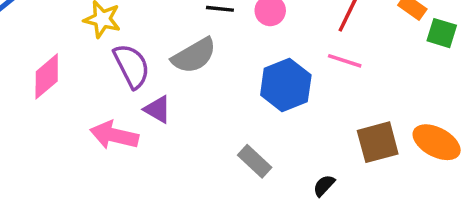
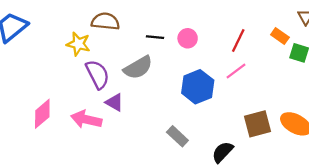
pink line: (345, 61) -> (236, 71), turned -55
pink diamond: (47, 76) -> (42, 114), moved
black semicircle: (324, 186) -> (223, 152), size x1.5

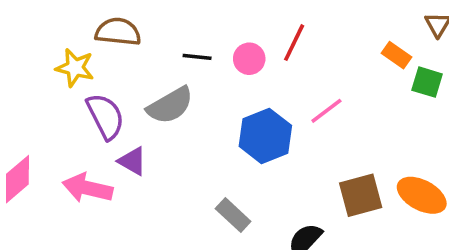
red line: (238, 41) -> (294, 43), moved

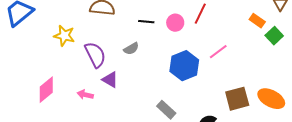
yellow star: (75, 68) -> (64, 36), moved
green square: (427, 82) -> (274, 36), turned 30
gray semicircle: (170, 105) -> (131, 49), size x0.6
pink arrow: (88, 188) -> (85, 95), size x0.6

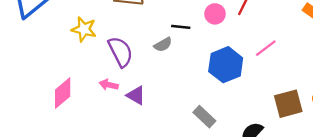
black line: (146, 22) -> (181, 27), moved
purple triangle: (110, 80) -> (136, 95), moved
pink arrow: (85, 95) -> (109, 85), moved

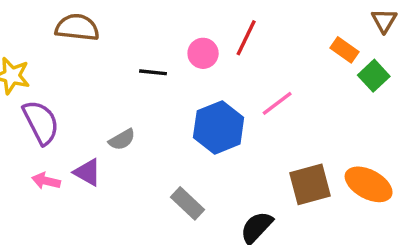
gray semicircle: (163, 45) -> (122, 140), moved
purple semicircle: (121, 52) -> (41, 122), moved
pink arrow: (109, 85) -> (46, 181), moved

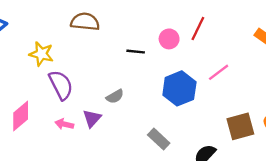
purple triangle: (87, 172) -> (92, 118), turned 42

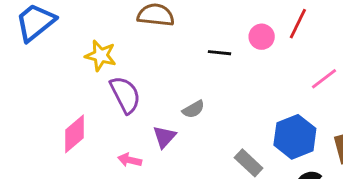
blue hexagon: (179, 88) -> (295, 137), moved
pink arrow: (64, 124) -> (130, 160), moved

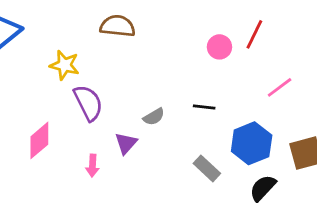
black line: (220, 53) -> (204, 107), moved
pink arrow: (130, 160) -> (92, 166), turned -100

